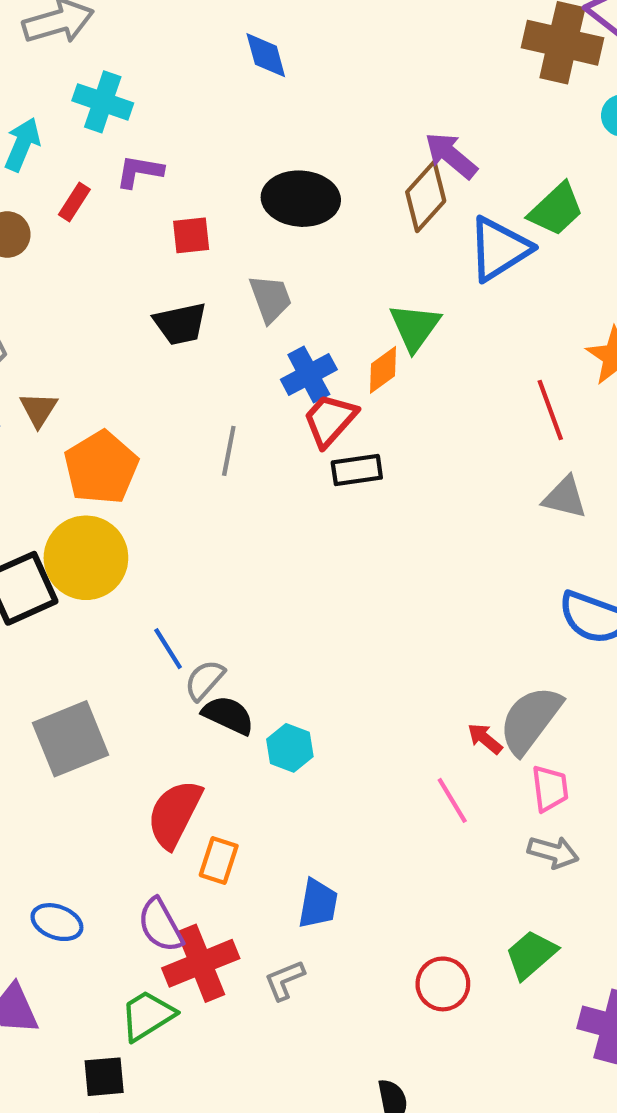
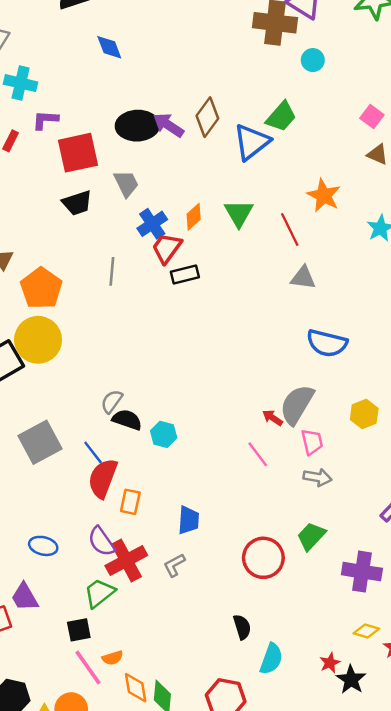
purple arrow: (451, 155) -> (168, 125), moved
red square: (191, 235) -> (78, 153), size x1.8
green triangle: (415, 327) -> (239, 213), moved
blue line: (168, 649) -> (93, 453), moved
red circle: (443, 984) -> (263, 558), size x1.4

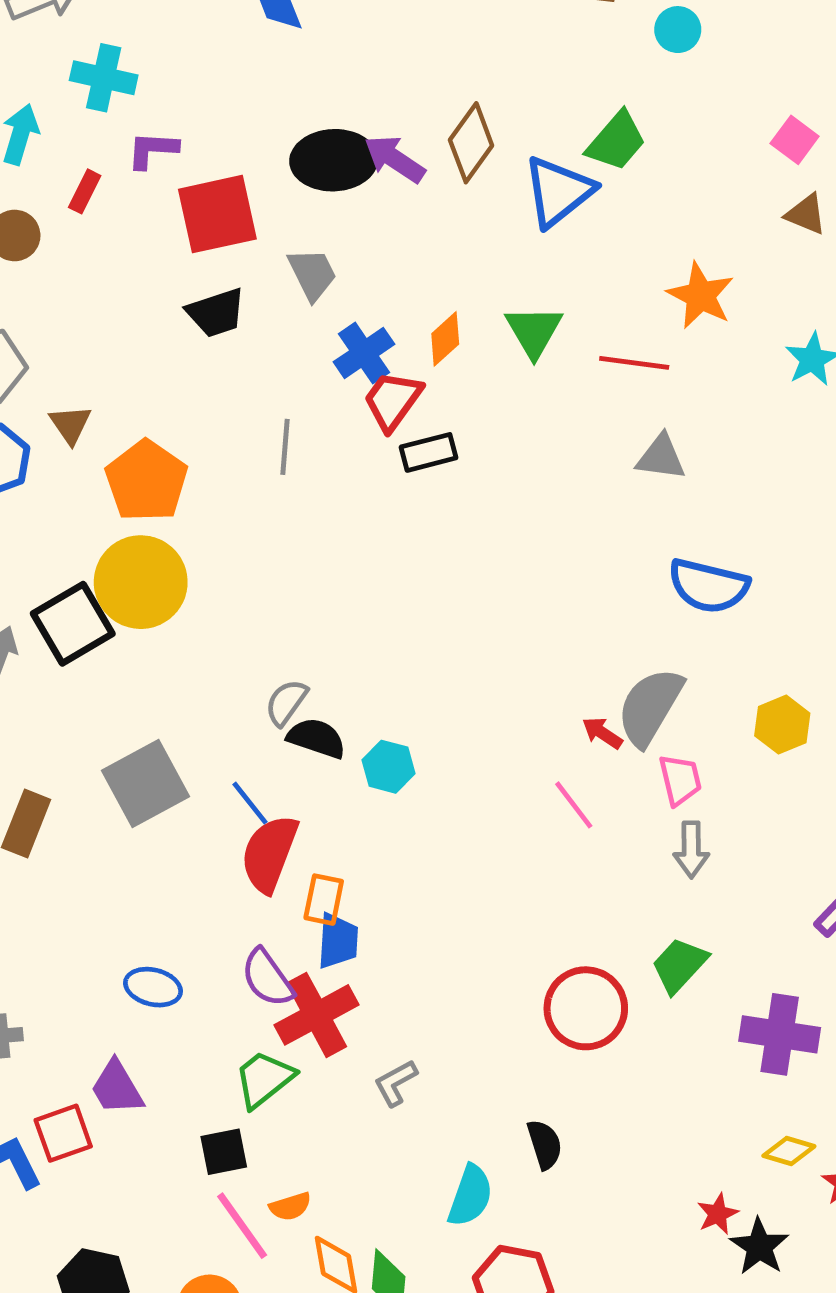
red line: (290, 230) -> (634, 363), turned -56
gray arrow: (317, 477) -> (691, 850), turned 80
blue trapezoid: (189, 520) -> (338, 941), moved
gray L-shape: (174, 565) -> (396, 1083), moved
cyan semicircle: (271, 659) -> (470, 1196), moved

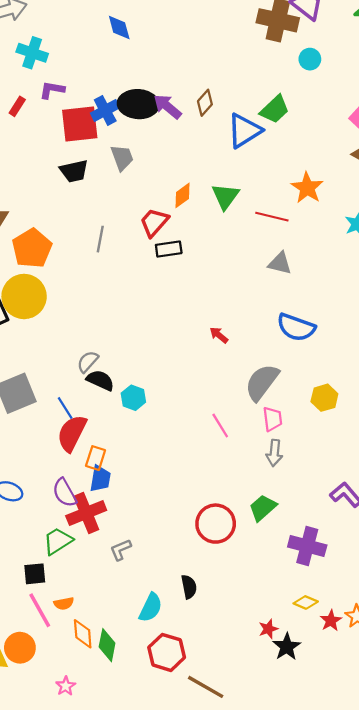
brown diamond: (471, 143) -> (205, 103), size x0.7
blue cross: (364, 353) -> (105, 110), moved
red arrow: (602, 733) -> (219, 335), moved

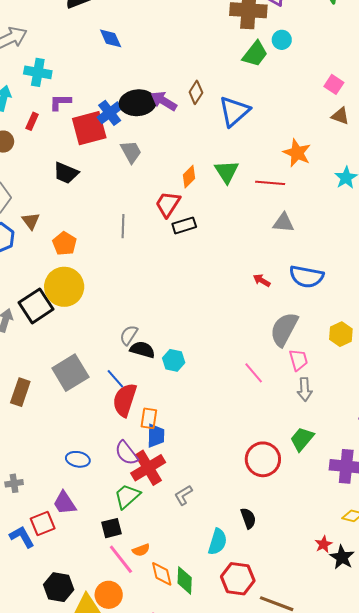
green trapezoid: (275, 109) -> (255, 54), moved
black trapezoid: (74, 171) -> (66, 173), moved, turned 44
orange pentagon: (32, 248) -> (64, 243), size x0.7
red arrow: (219, 335) -> (262, 280), moved

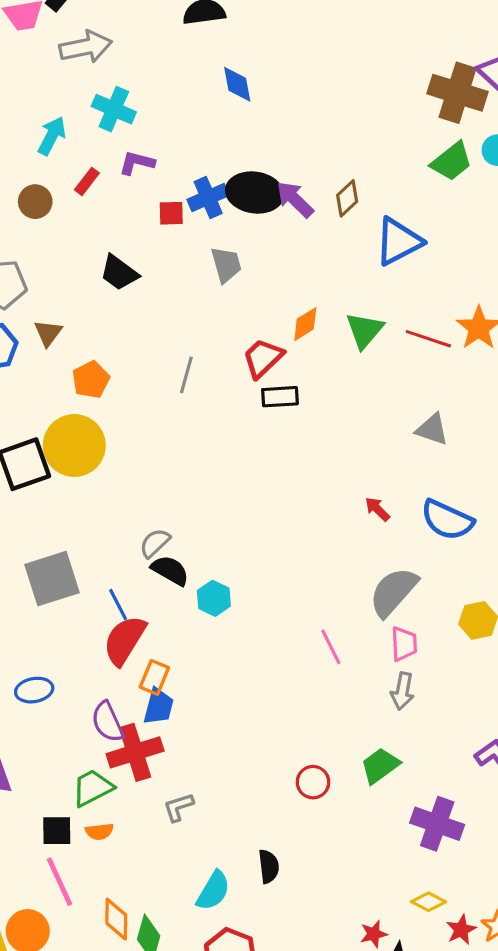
red square: (89, 128) -> (171, 213), size x0.5
red line: (270, 183) -> (428, 339), moved
blue ellipse: (78, 459) -> (34, 690), moved, turned -35
red circle: (263, 459) -> (313, 782), size x0.6
orange semicircle: (141, 550) -> (99, 831), moved

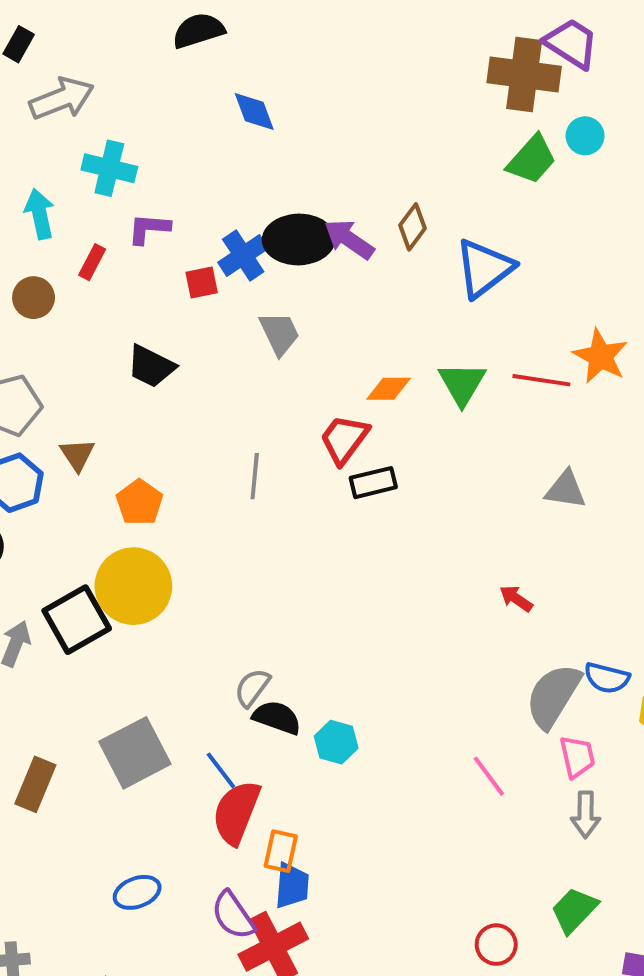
cyan arrow: (52, 136) -> (40, 214), turned -30
orange diamond: (305, 324) -> (389, 389), turned 42
blue semicircle: (447, 520) -> (607, 678), moved, size x0.7

